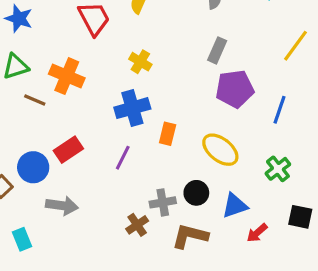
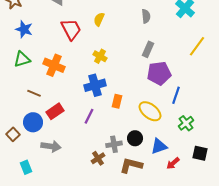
brown line: (35, 100) -> (34, 93), moved
blue line: (280, 110) -> (176, 95), moved

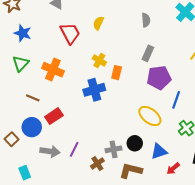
green triangle: (22, 59) -> (21, 64), turned -30
orange rectangle: (117, 101) -> (117, 73), moved
purple line: (89, 116) -> (74, 149), moved

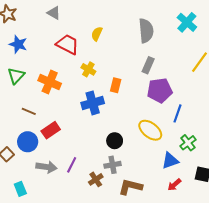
gray semicircle: (146, 20) -> (146, 31), size x1.6
red trapezoid: (70, 33) -> (67, 44), turned -35
yellow cross: (99, 60) -> (88, 69), moved
black circle: (135, 143) -> (115, 141), moved
blue triangle: (159, 151) -> (170, 161), moved

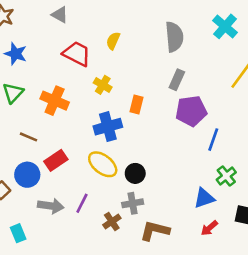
yellow ellipse: (150, 130) -> (103, 164), moved

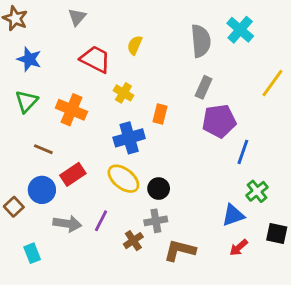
gray triangle: (60, 15) -> (77, 17), turned 42
cyan cross: (225, 26) -> (240, 30), moved

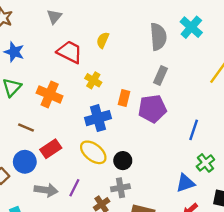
purple pentagon: (219, 121) -> (152, 109), moved

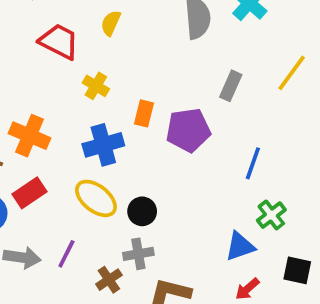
gray rectangle: (161, 76) -> (231, 86), moved
orange cross: (50, 94) -> (30, 136), moved

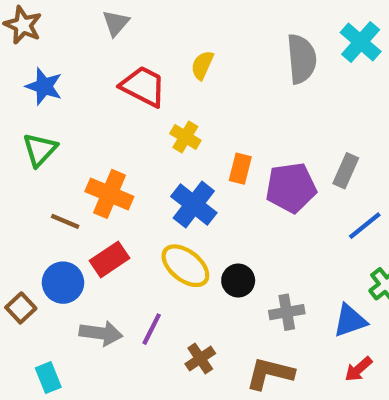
gray rectangle: (231, 86) -> (346, 171), moved
blue cross: (103, 145) -> (194, 205), turned -36
blue line: (253, 163) -> (365, 226), turned 32
gray cross: (138, 254) -> (287, 312), moved

